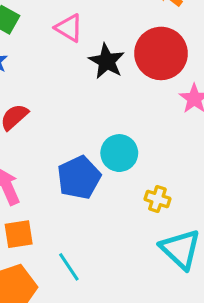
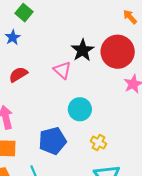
pink triangle: (69, 28) -> (62, 70), moved
blue pentagon: (79, 178) -> (52, 141), moved

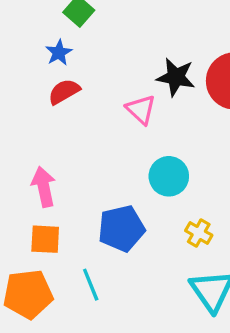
black star: (83, 50) -> (176, 77), turned -30
red semicircle: (18, 74) -> (64, 92), moved

